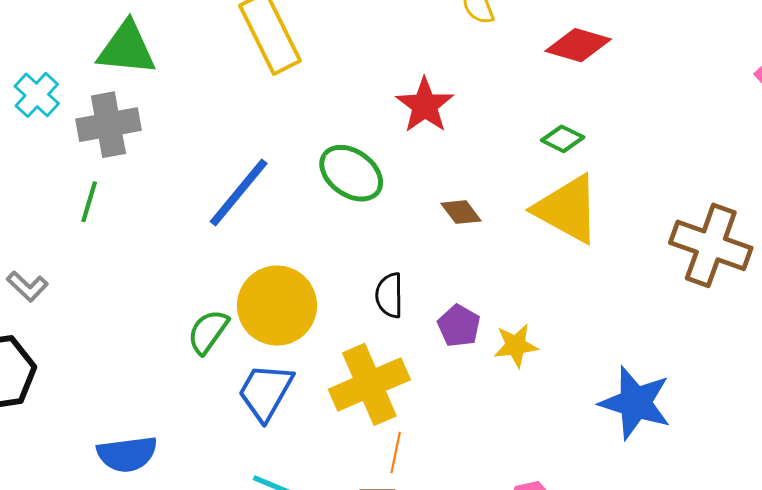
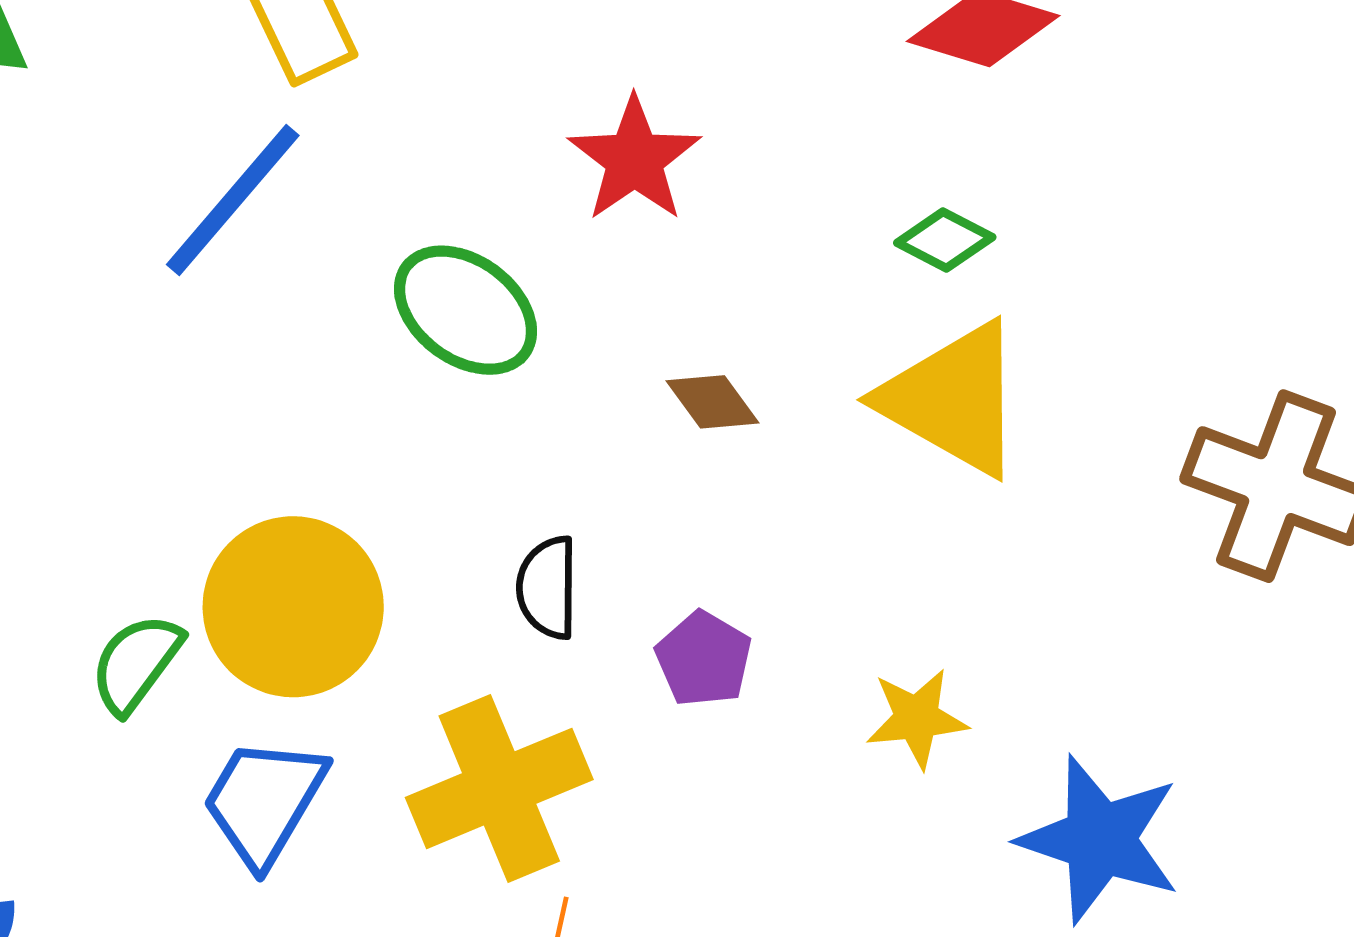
blue line: (239, 192) -> (233, 200), moved
yellow star: (516, 345) -> (917, 718), moved

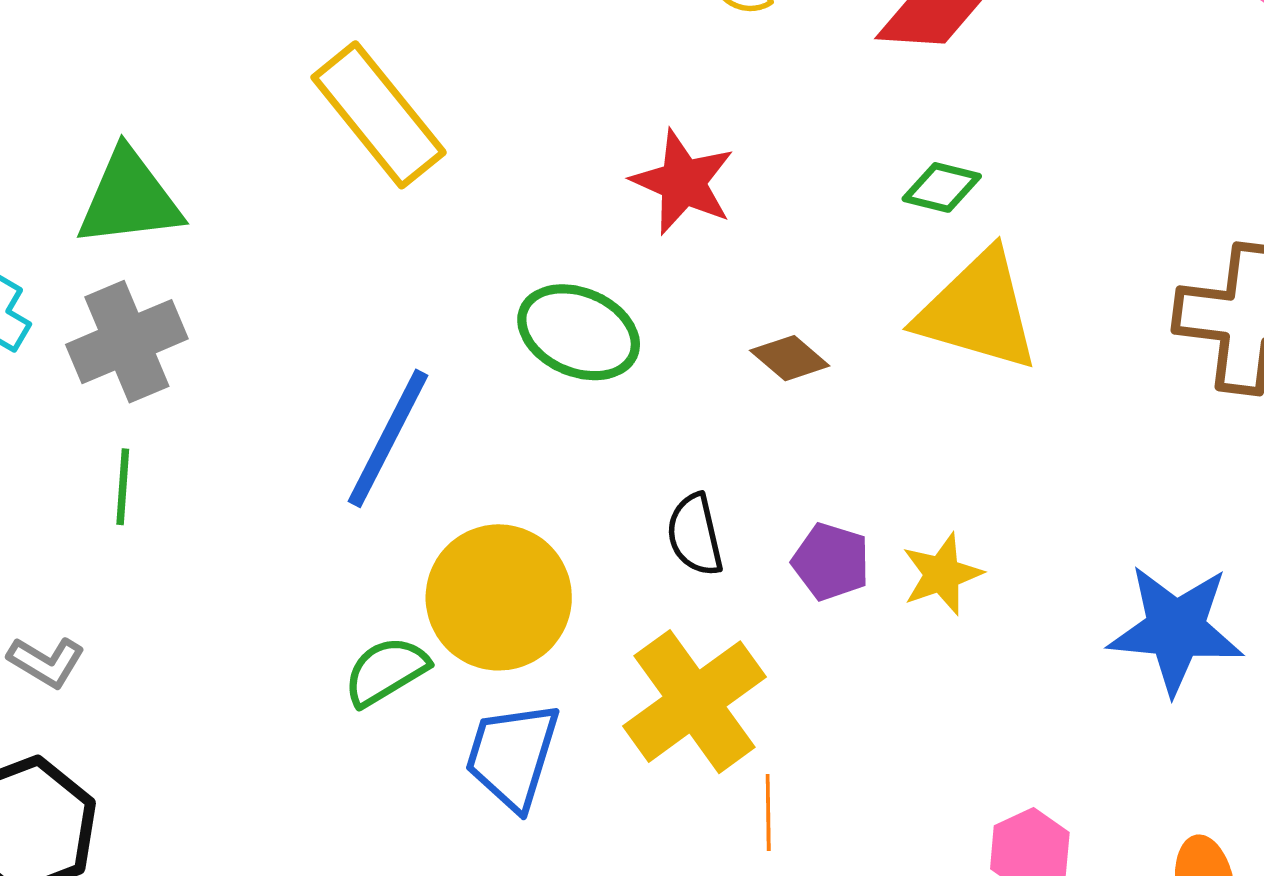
blue line: (233, 200) -> (388, 438), moved
green semicircle: (136, 663) -> (386, 671), turned 36
yellow star: (917, 718) -> (942, 574), moved

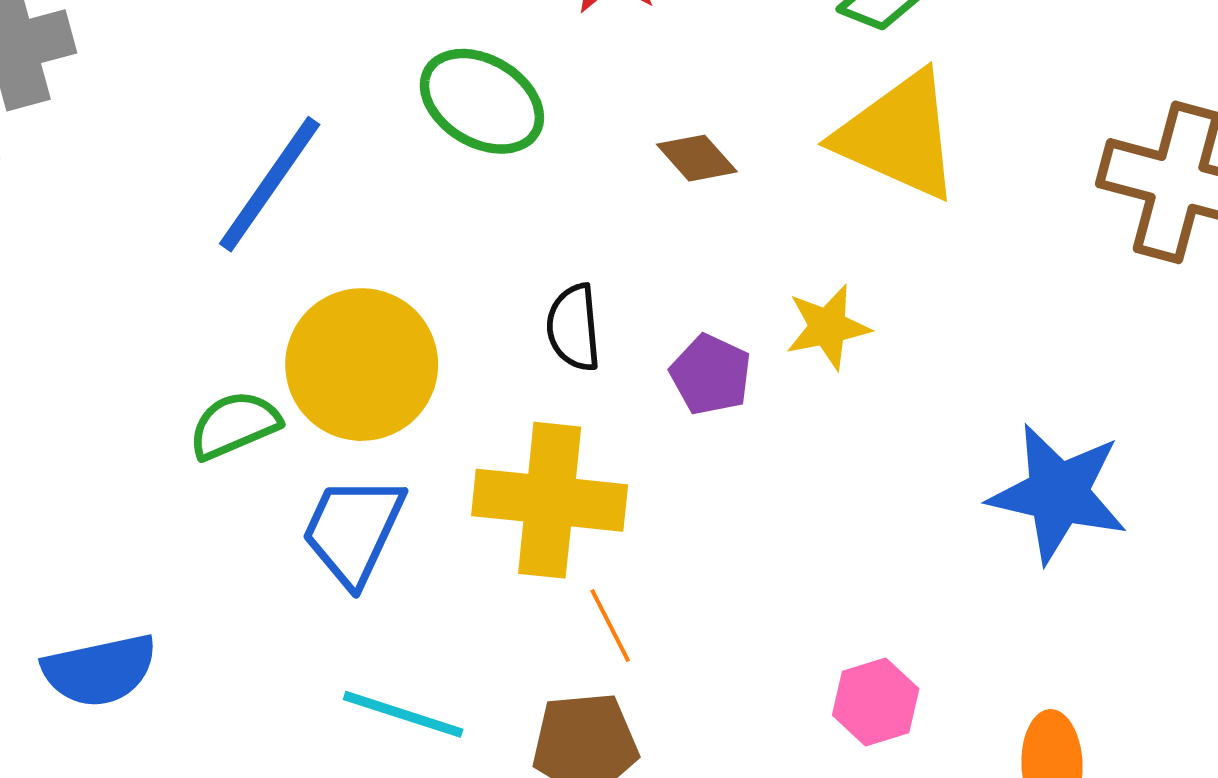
yellow star: (942, 574) -> (828, 327), moved
yellow cross: (695, 702) -> (550, 500), turned 34
orange line: (768, 813) -> (610, 625), turned -34

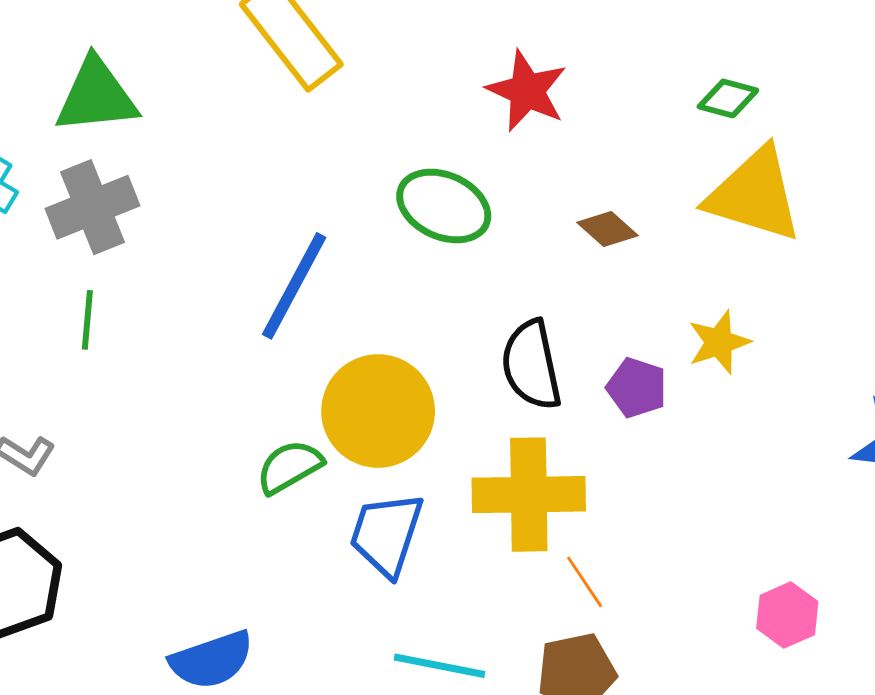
black semicircle: (574, 328) -> (531, 365), size x1.4

